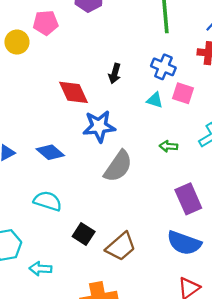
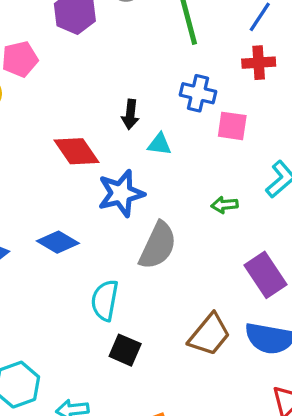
cyan triangle: (155, 100) -> (160, 144), moved
cyan semicircle: (48, 201) -> (105, 300), moved, turned -88
brown trapezoid: (121, 247) -> (209, 335), moved

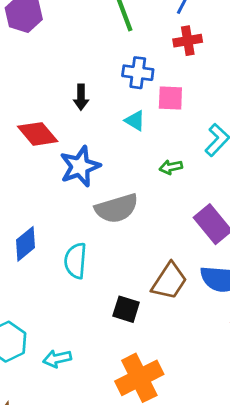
cyan triangle: (160, 144) -> (135, 121), moved, turned 30
blue diamond: (58, 242) -> (25, 244), moved, turned -64
gray semicircle: (158, 246) -> (117, 208), turned 54
black square: (125, 350) -> (126, 309), moved

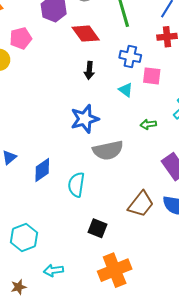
red diamond: (38, 134) -> (86, 34), moved
black square: (126, 309) -> (98, 228), moved
cyan arrow: (57, 359) -> (53, 270), moved

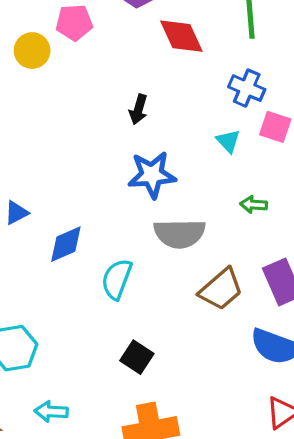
black arrow: (89, 70) -> (138, 109), moved
brown trapezoid: (141, 204) -> (221, 289), moved

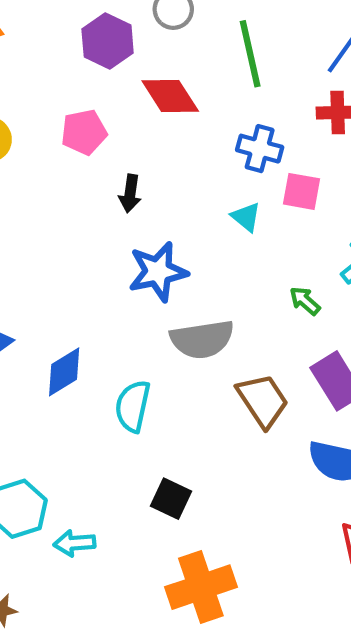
pink pentagon: (74, 22) -> (84, 132), moved
green arrow: (254, 205) -> (305, 301), moved, turned 45
brown trapezoid: (221, 289) -> (263, 400), turned -75
cyan arrow: (51, 412) -> (74, 543), moved

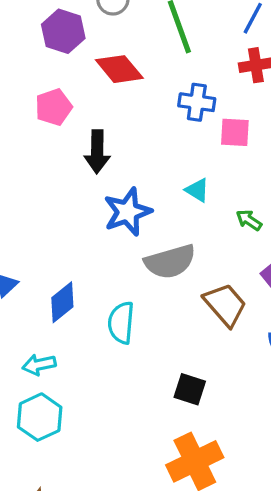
black arrow: (130, 194) -> (97, 152), size x1.4
cyan triangle: (246, 217) -> (197, 190), moved
black square: (171, 499) -> (190, 389), moved
cyan arrow: (74, 543) -> (39, 365), moved

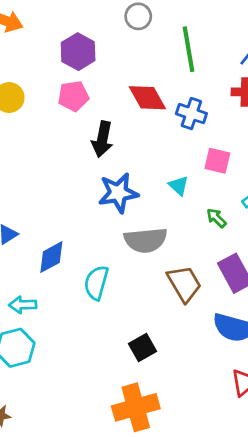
purple hexagon: (63, 31) -> (78, 52), moved
red diamond: (119, 69) -> (147, 98), moved
pink square: (235, 132) -> (217, 161), moved
black square: (190, 389) -> (142, 348), turned 32

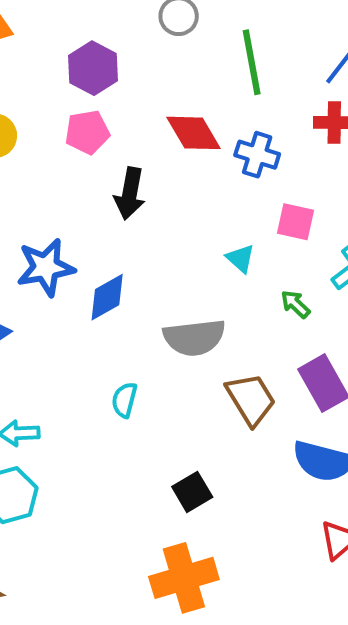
blue star: (118, 193) -> (46, 267), moved
blue diamond: (51, 257) -> (107, 297), moved
cyan semicircle: (96, 283) -> (124, 400), size x0.7

